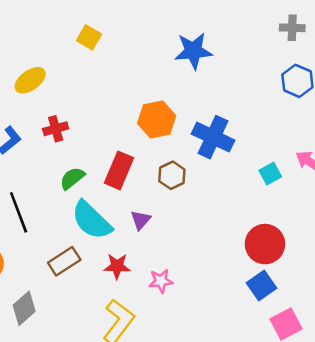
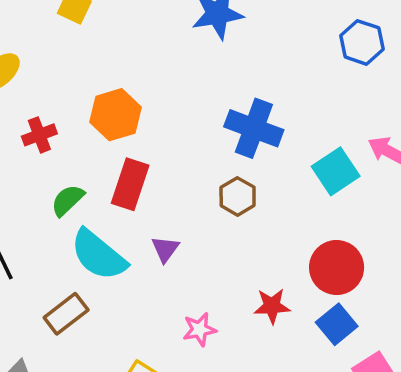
orange hexagon: (157, 119) -> (115, 115), moved
cyan square: (270, 174) -> (336, 171), size x1.5
brown hexagon: (172, 175) -> (238, 196), moved
red star: (117, 266) -> (272, 306), moved

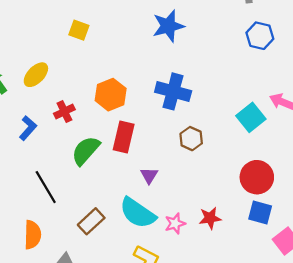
blue cross: (254, 128) -> (173, 91), moved
green semicircle: (68, 200) -> (86, 151), size x1.4
cyan semicircle: (99, 255) -> (138, 213), moved
red star: (272, 306) -> (210, 218), moved
blue square: (337, 324) -> (260, 212), turned -30

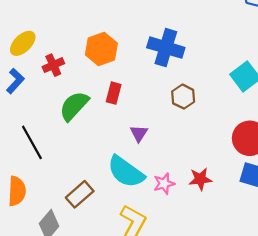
yellow ellipse: (36, 75) -> (23, 43), moved
red rectangle: (124, 137) -> (114, 93), size x0.7
brown rectangle: (91, 221) -> (80, 194), moved

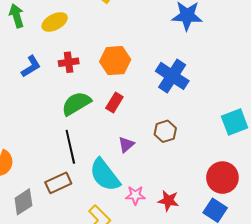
yellow ellipse: (23, 43) -> (55, 22), moved
brown hexagon: (183, 97) -> (165, 131), moved
black line: (32, 142) -> (70, 147), moved

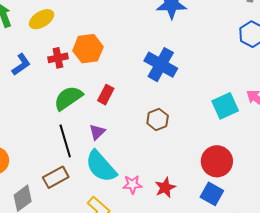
orange hexagon: (115, 61) -> (88, 49), moved
purple triangle: (126, 144) -> (97, 132), moved
red star: (168, 201) -> (165, 188), turned -30

